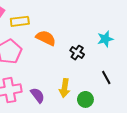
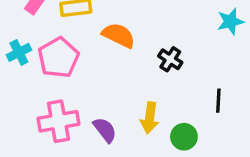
cyan star: (105, 39) -> (230, 22), moved
black line: (106, 78) -> (218, 101), turned 32

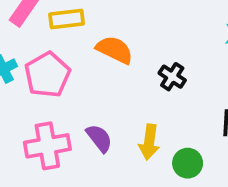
purple semicircle: (105, 130) -> (99, 138), moved

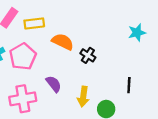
black cross: (172, 77) -> (88, 55), moved
purple semicircle: (99, 138) -> (54, 84), moved

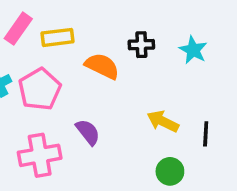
cyan star: (137, 33) -> (193, 50), moved, turned -30
black cross: (88, 55) -> (141, 45), moved, turned -35
yellow arrow: (83, 97) -> (163, 121), moved, turned 108

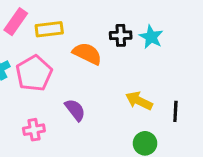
cyan star: (193, 50) -> (151, 37), moved
pink cross: (40, 155) -> (34, 130), size x0.6

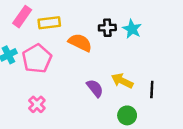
purple semicircle: (75, 110) -> (95, 88), moved
pink cross: (34, 130) -> (37, 104), turned -35

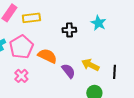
black cross: (107, 28) -> (69, 30), moved
orange semicircle: (80, 43) -> (47, 56), moved
pink cross: (37, 104) -> (21, 76), moved

